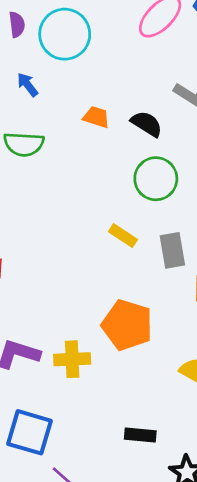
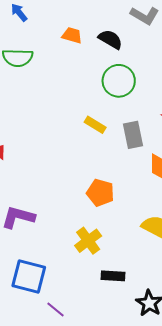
orange pentagon: (127, 325) -> (100, 193), size x0.7
yellow cross: (72, 359) -> (88, 241), moved, turned -32

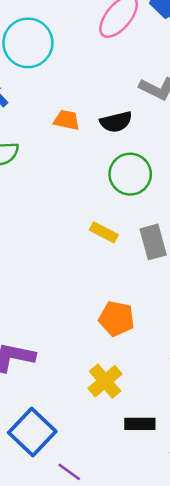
black semicircle: (110, 39) -> (116, 122), turned 140
blue square: (29, 276) -> (32, 432), turned 33

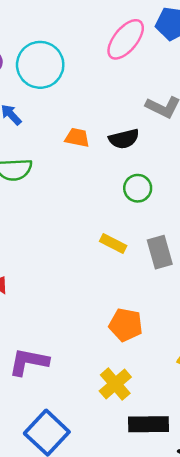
green circle: (130, 174) -> (138, 188), size x0.7
black rectangle: (140, 424) -> (148, 424), size x1.4

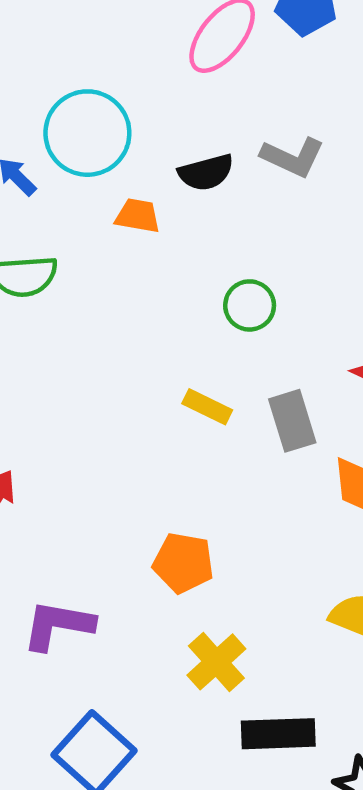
cyan circle: (40, 65) -> (87, 133), moved
black semicircle: (124, 139) -> (206, 172), moved
orange pentagon: (126, 325) -> (183, 563), moved

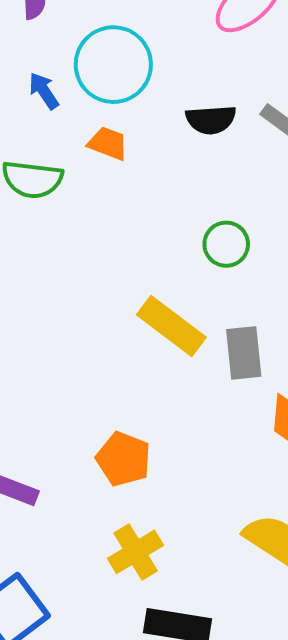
orange trapezoid: (138, 216) -> (108, 143), moved
yellow rectangle: (207, 407) -> (171, 326), size x1.6

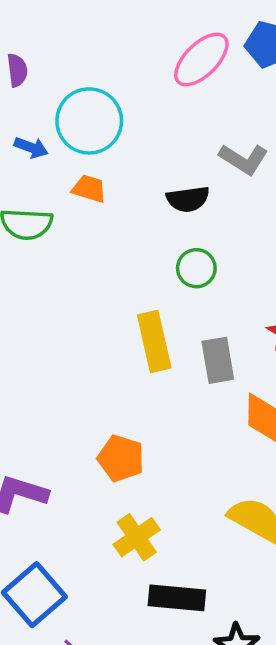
blue arrow: (44, 91) -> (31, 147), turned 148
black semicircle: (211, 120) -> (188, 199), moved
yellow rectangle: (171, 326) -> (154, 341), turned 44

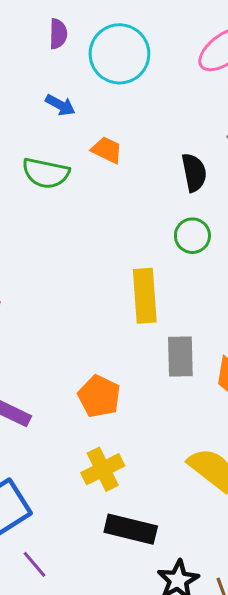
cyan circle: (89, 121) -> (119, 54), moved
black semicircle: (188, 199) -> (194, 173), turned -102
gray rectangle: (218, 360) -> (180, 356), moved

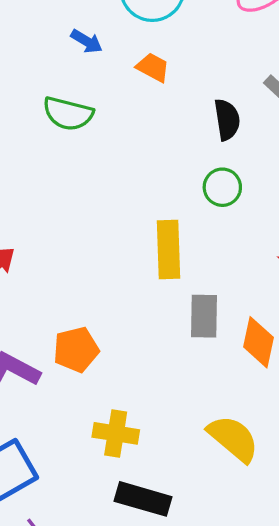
orange trapezoid: (107, 150) -> (153, 67), moved
orange pentagon: (99, 396) -> (76, 350), moved, turned 30
yellow cross: (103, 469) -> (116, 433), turned 33

